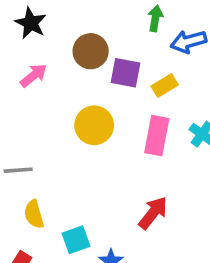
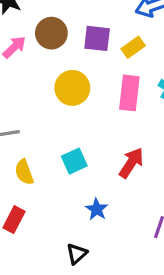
brown circle: (91, 51) -> (51, 33), moved
cyan square: (76, 240) -> (74, 161), moved

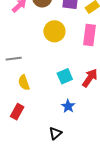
cyan square: (74, 161) -> (65, 76), moved

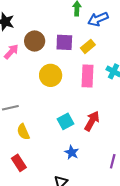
red rectangle: (17, 112) -> (19, 163), turned -56

